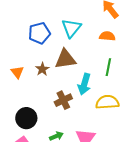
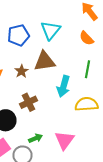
orange semicircle: (107, 36) -> (86, 38), turned -140
brown cross: (63, 100) -> (28, 102), moved

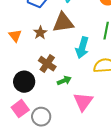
brown cross: (28, 102) -> (47, 64), turned -30
green arrow: (36, 138) -> (64, 81), moved

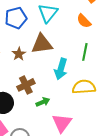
brown cross: (47, 64) -> (26, 85), turned 30

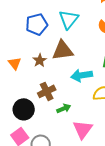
cyan arrow: (61, 69) -> (82, 75), turned 65

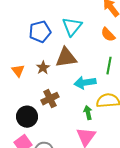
green arrow: (64, 108) -> (88, 113), moved, turned -80

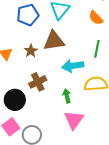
green arrow: (88, 113) -> (67, 96), moved

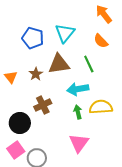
blue pentagon: (28, 15) -> (33, 38), turned 30
green line: (97, 49) -> (89, 64), moved, turned -36
green arrow: (67, 96) -> (78, 112), moved

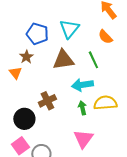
brown star: (36, 74) -> (26, 57), moved

